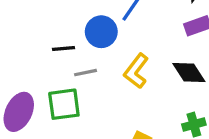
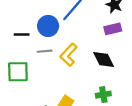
gray line: (86, 73) -> (45, 51), moved

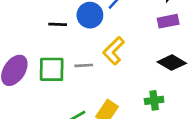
gray line: (45, 51) -> (84, 65), moved
black diamond: (104, 59) -> (172, 63), moved, turned -35

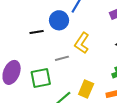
green square: (52, 69) -> (41, 78), moved

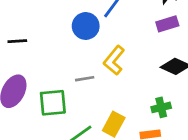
black line: (37, 32) -> (17, 41), moved

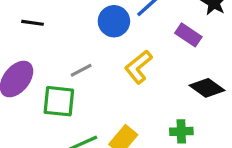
purple rectangle: (167, 24) -> (188, 35), moved, turned 40
gray line: (85, 79) -> (81, 70), moved, turned -30

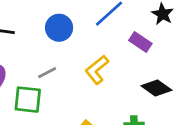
blue circle: (114, 21) -> (59, 28), moved

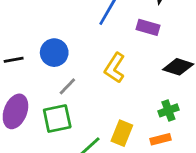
blue circle: (59, 28) -> (54, 53), moved

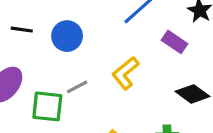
gray line: (67, 86) -> (77, 87), moved

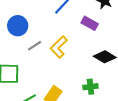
gray line: (77, 87) -> (35, 46), moved

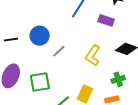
yellow L-shape: (59, 47) -> (93, 56), moved

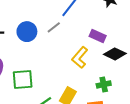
purple rectangle: (106, 20) -> (98, 36), moved
gray line: (59, 51) -> (54, 27), moved

